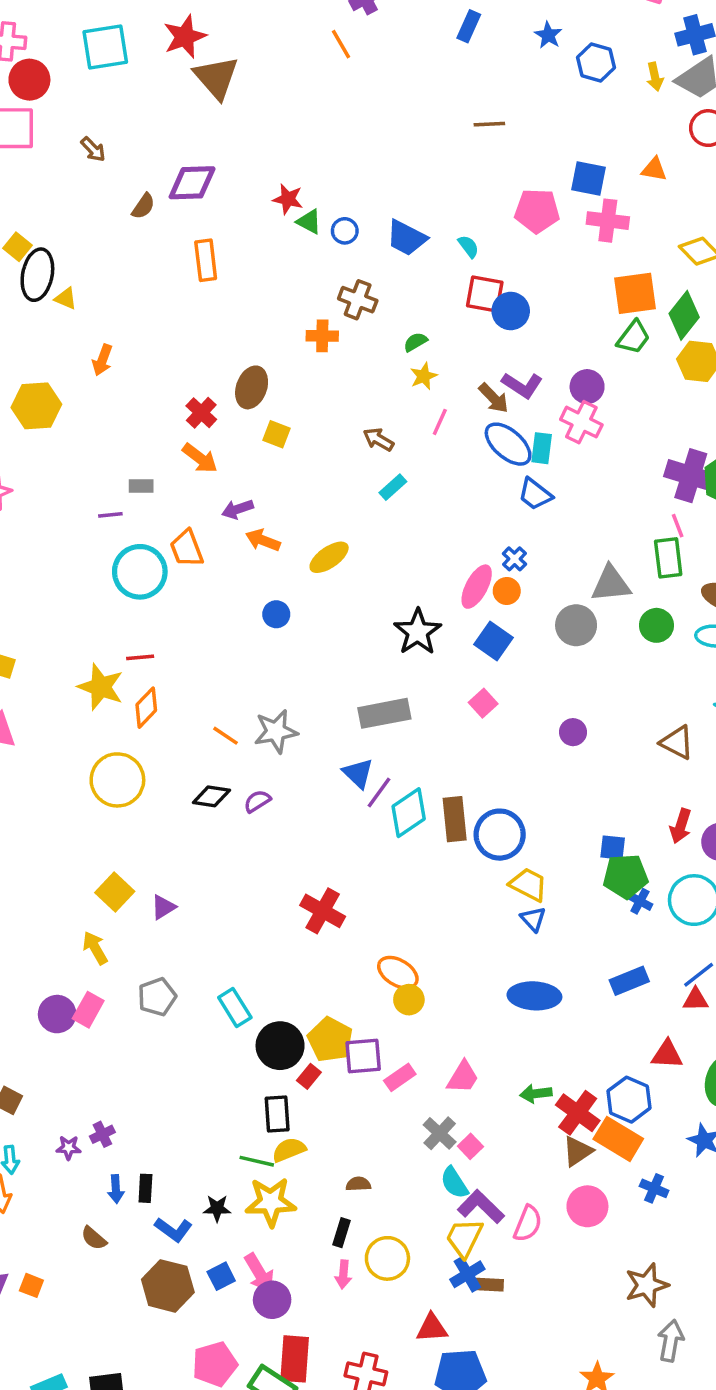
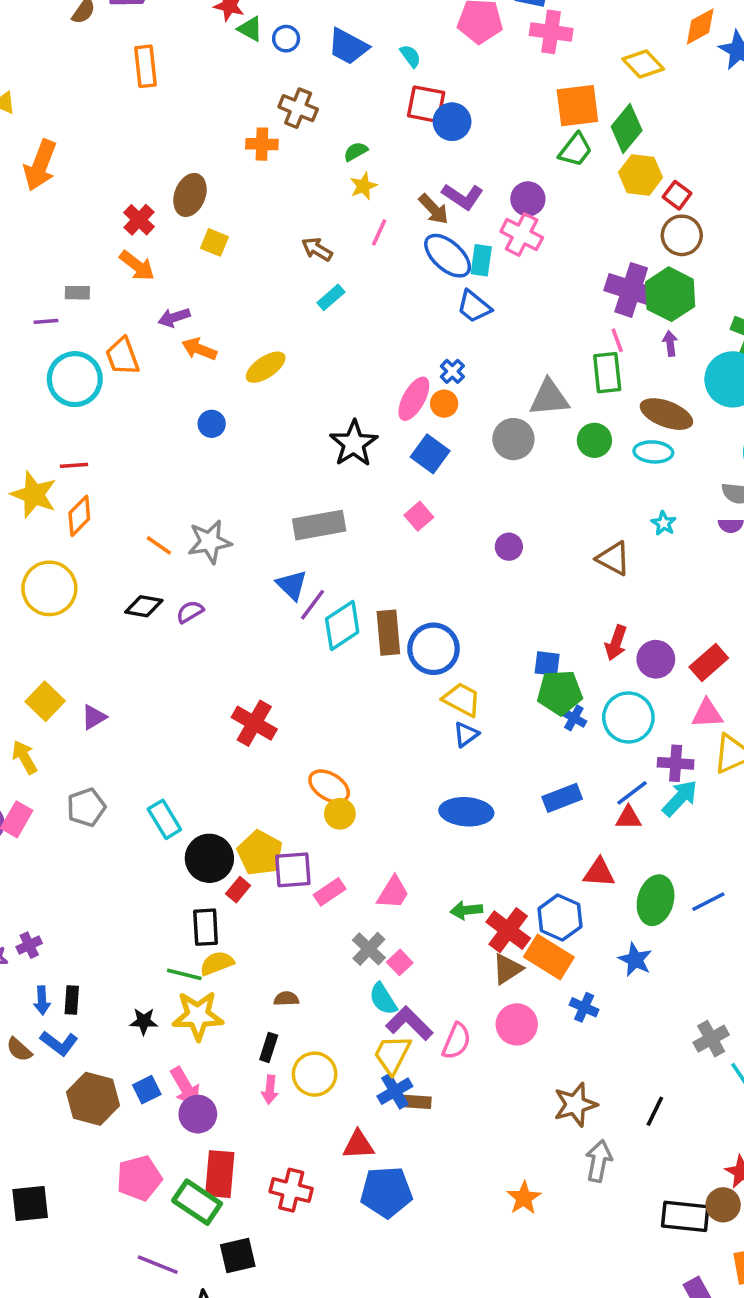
orange arrow: (102, 360) -> (40, 165), size x1.6
blue triangle: (533, 919) -> (466, 734), turned 36
blue L-shape: (173, 1230) -> (59, 1043), moved

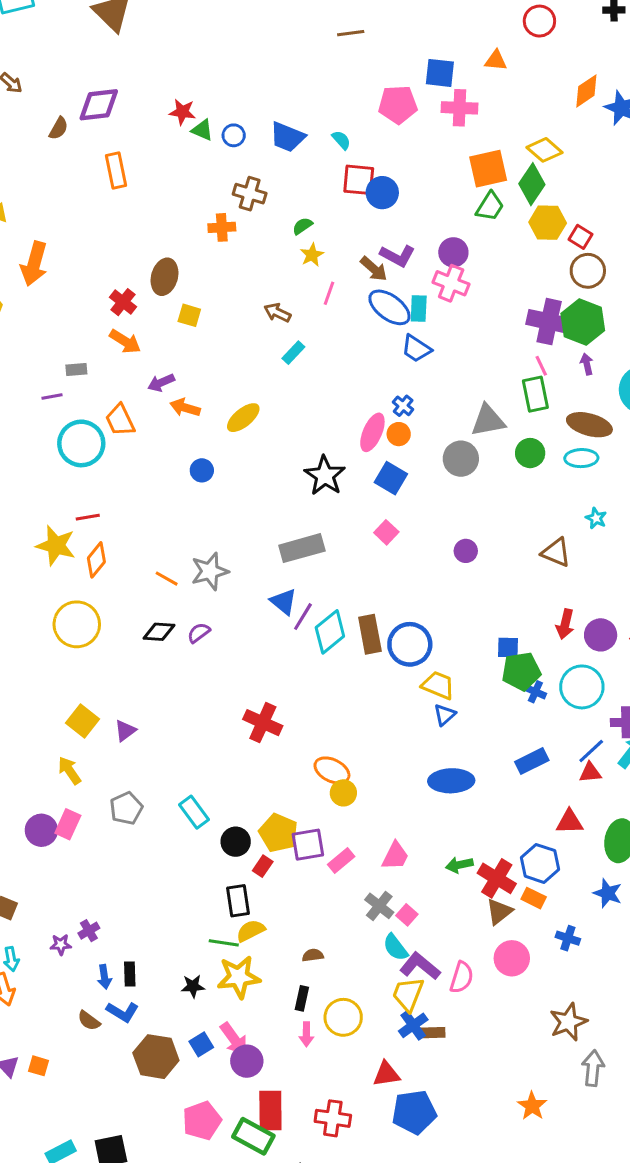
yellow diamond: (643, 64) -> (544, 150), moved
black circle: (209, 858) -> (236, 842), size x0.7
orange rectangle: (549, 957) -> (534, 898), size x0.6

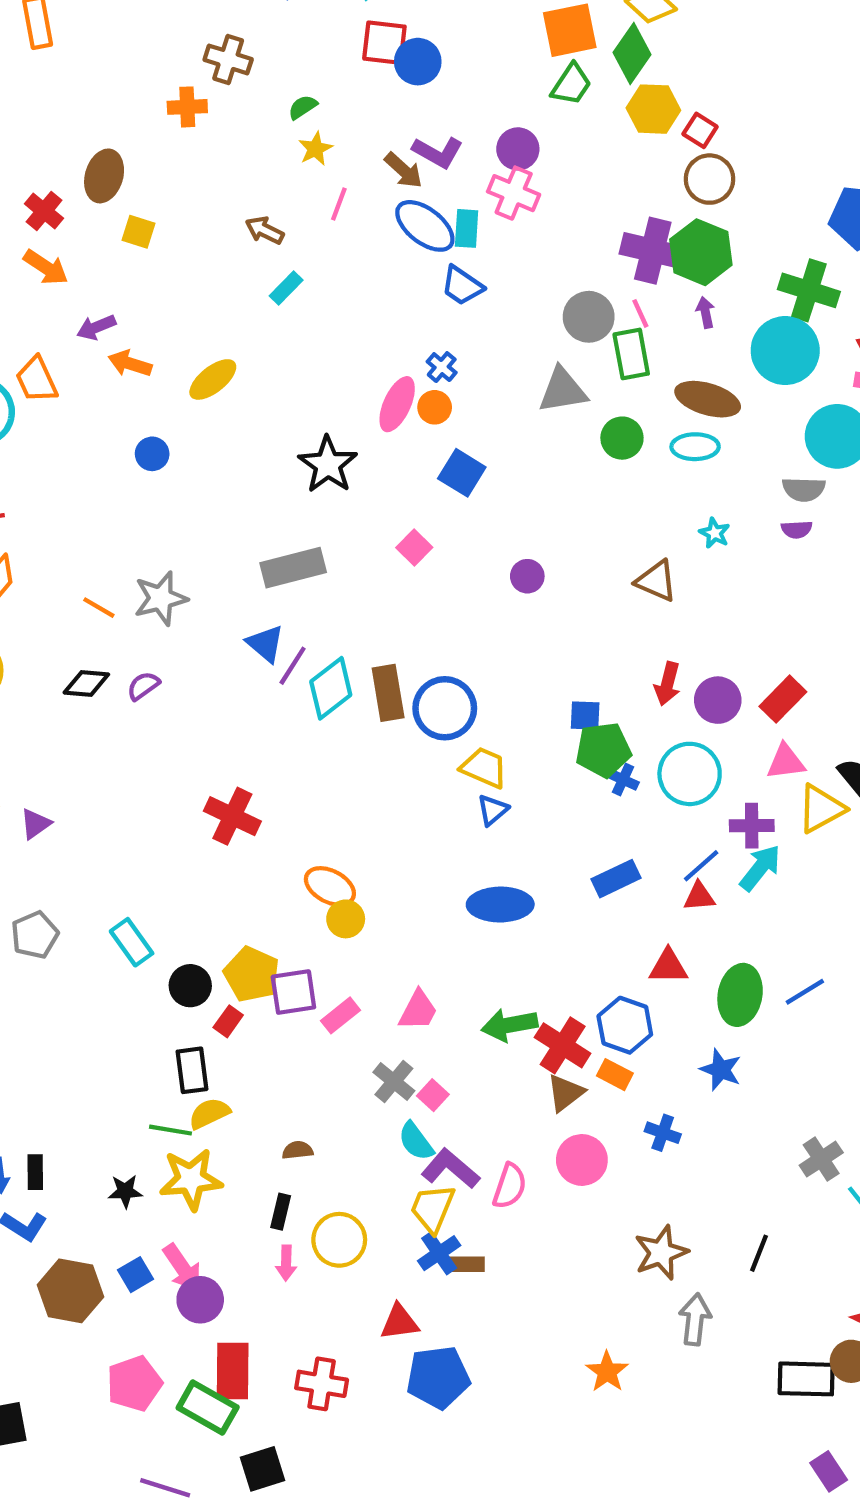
gray circle: (461, 459) -> (589, 317), moved
blue square: (391, 478) -> (462, 473), moved
green arrow: (459, 865) -> (510, 1025), size x1.4

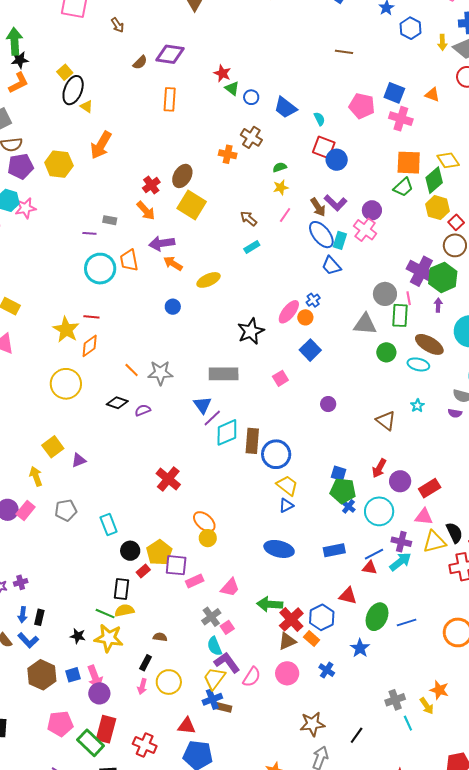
yellow square: (139, 232) -> (192, 205), size x1.8
purple arrow: (96, 327) -> (162, 243), size x1.4

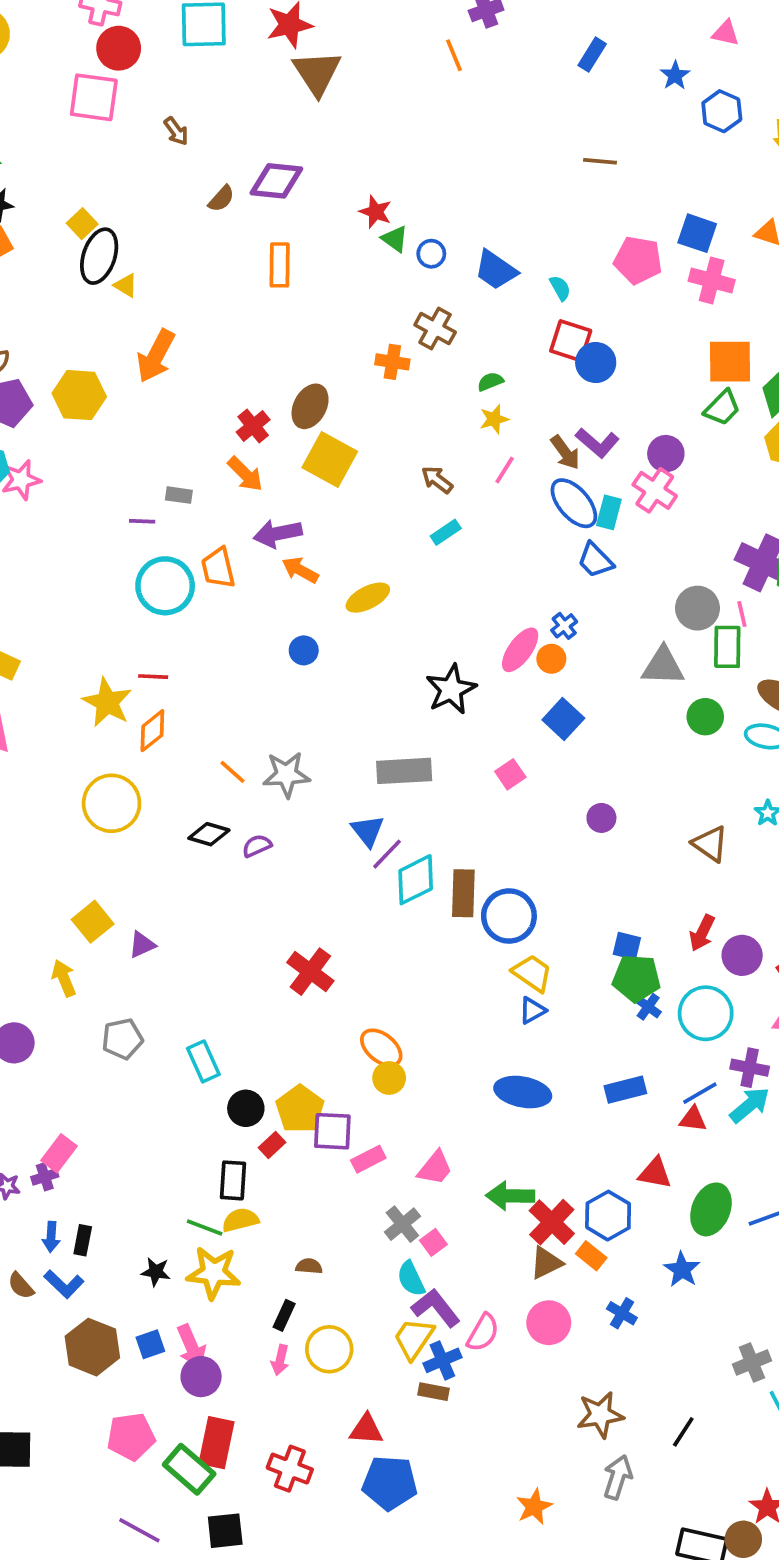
pink rectangle: (26, 510) -> (59, 1153), moved
blue cross: (212, 699) -> (442, 1360), moved

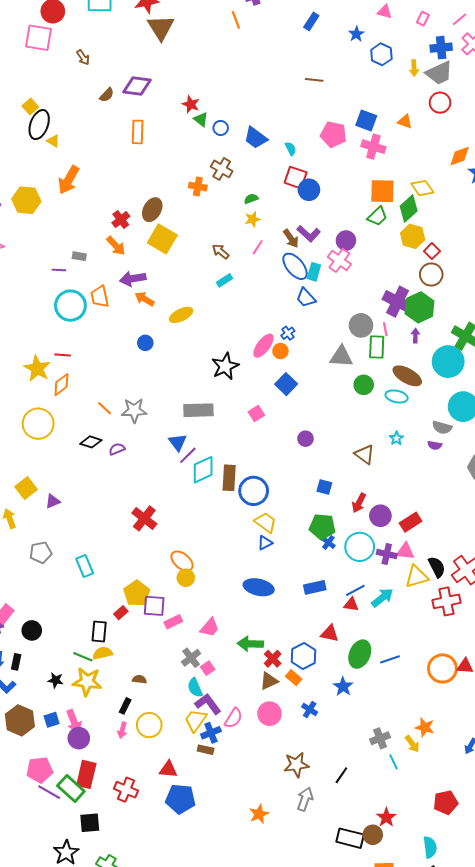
blue square: (627, 946) -> (324, 487), moved
purple cross: (750, 1068) -> (387, 554), moved
black circle: (246, 1108) -> (32, 630), moved
red cross: (552, 1222) -> (273, 659), size x0.7
purple line: (139, 1530) -> (49, 792), moved

